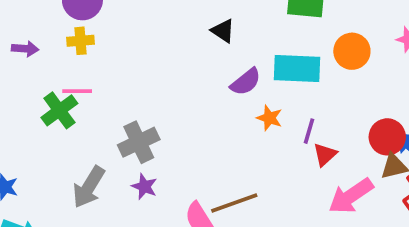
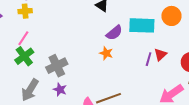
pink line: (77, 91) -> (23, 38), turned -56
green cross: (59, 110) -> (24, 56), moved
orange star: (269, 118) -> (106, 53), moved
red triangle: (325, 154) -> (160, 55), moved

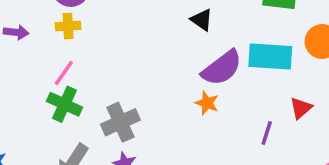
purple semicircle: (114, 33) -> (222, 68), size x1.4
green cross: (24, 56) -> (64, 104), turned -30
purple line: (149, 59) -> (267, 133), moved

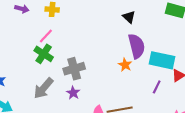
cyan rectangle: (270, 56) -> (162, 60), moved
purple semicircle: (222, 68) -> (136, 46), turned -75

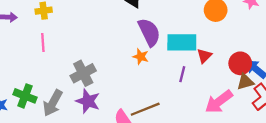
pink line: (46, 36) -> (43, 43), turned -35
green cross: (44, 54) -> (25, 96), moved
purple star: (73, 93) -> (88, 101), size x1.5

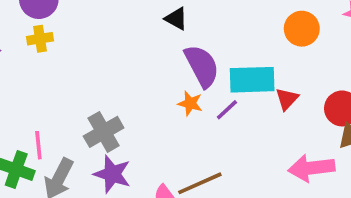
pink line: (43, 43) -> (38, 145), moved
purple line: (182, 74) -> (227, 110), moved, turned 35
pink arrow: (219, 102) -> (311, 168), turned 32

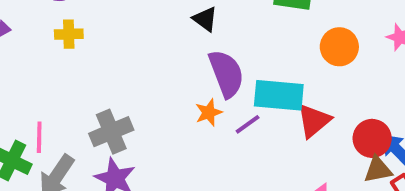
yellow cross: (40, 39) -> (69, 34), moved
red triangle: (287, 99) -> (314, 121), size x1.4
orange star: (190, 103) -> (209, 113), turned 30

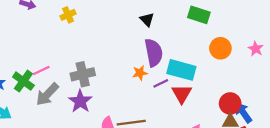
yellow cross: (69, 34) -> (68, 15), turned -32
red triangle: (314, 121) -> (182, 94), moved, turned -30
pink line: (39, 137) -> (41, 71), turned 54

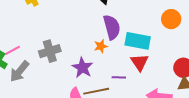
purple line: (161, 83) -> (119, 77), moved, turned 32
purple star: (80, 101) -> (82, 68), moved

